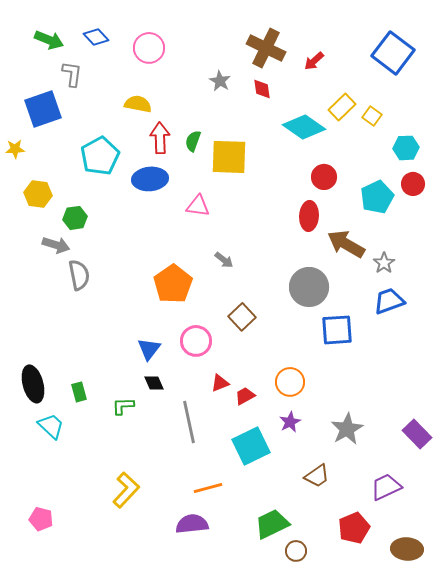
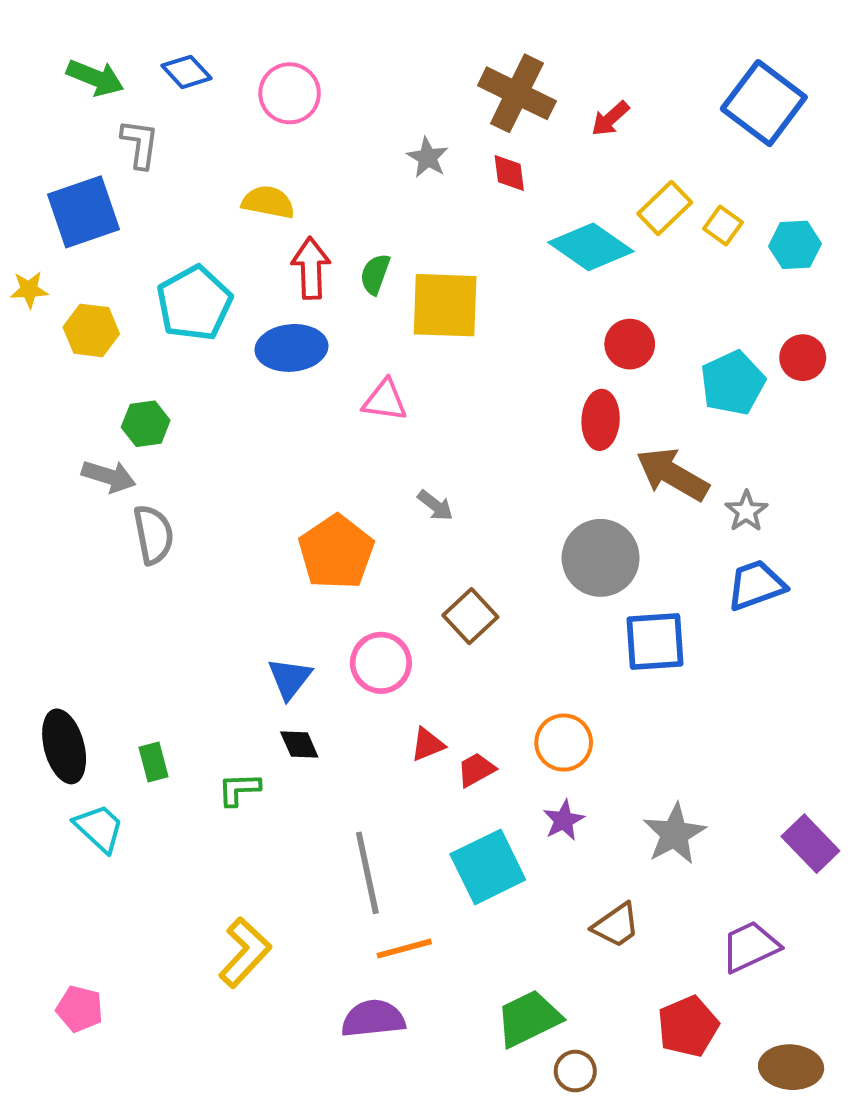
cyan hexagon: (406, 148) -> (795, 245), moved
yellow hexagon: (38, 194) -> (91, 330), moved
gray line: (189, 422) -> (367, 873), moved

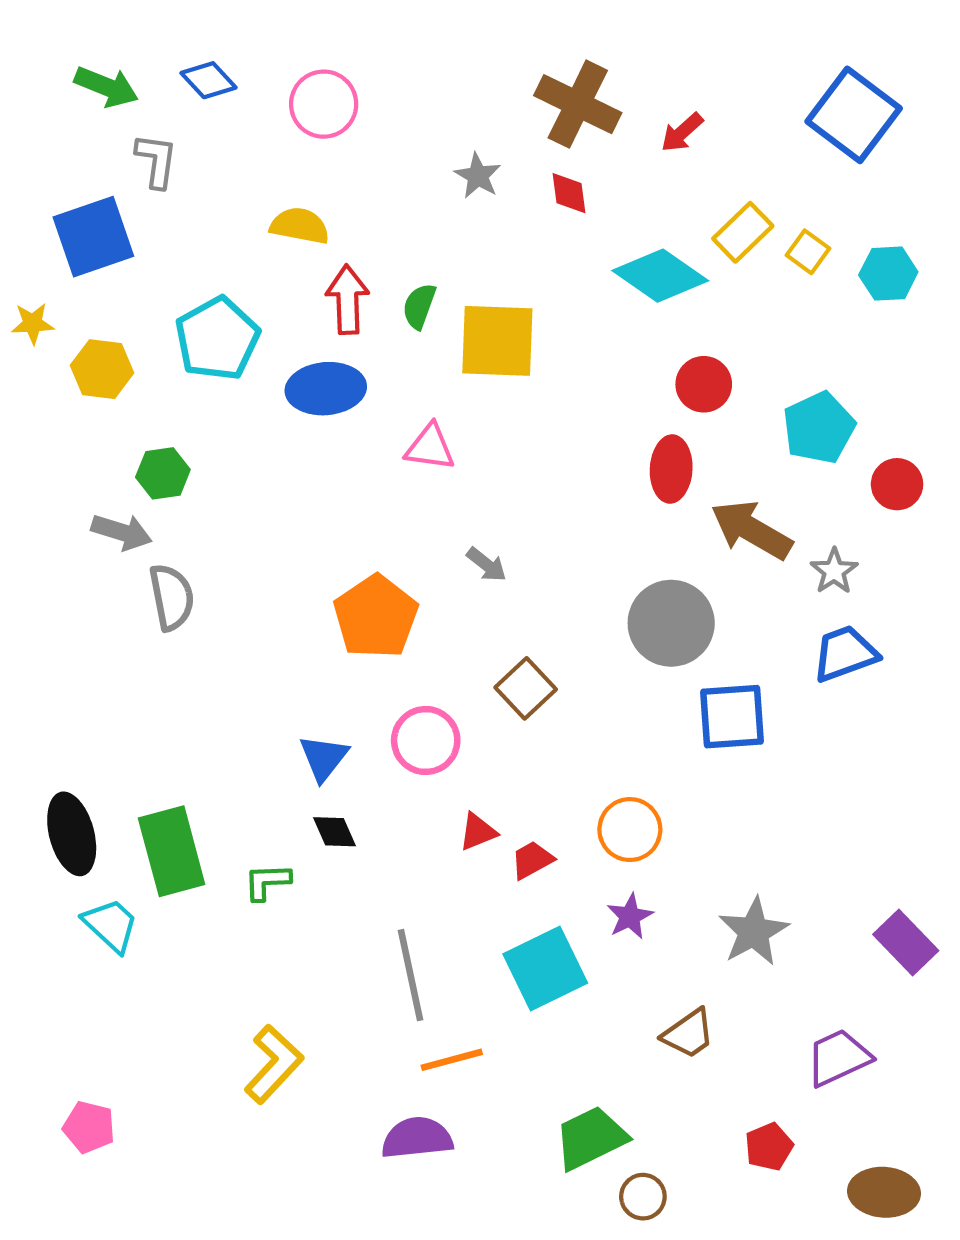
red circle: (803, 358) -> (897, 484), moved
green rectangle: (153, 762) -> (172, 851), size x2.0
red pentagon: (688, 1026) -> (769, 1147), size x0.7

